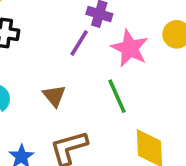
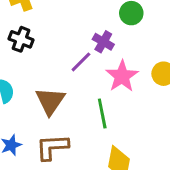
brown triangle: (54, 96) -> (50, 101), size x1.5

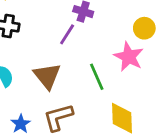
pink star: (122, 76) -> (129, 57), moved

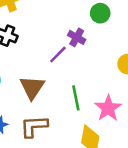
pink star: (129, 57) -> (108, 108), moved

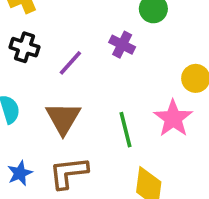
purple line: (58, 54) -> (70, 63), moved
pink star: (108, 108) -> (173, 118), moved

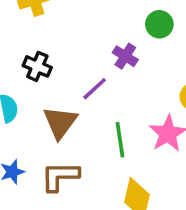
black cross: (25, 47) -> (37, 66), moved
purple line: (70, 63) -> (95, 89), moved

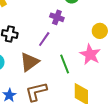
brown triangle: (60, 122) -> (29, 62), turned 30

